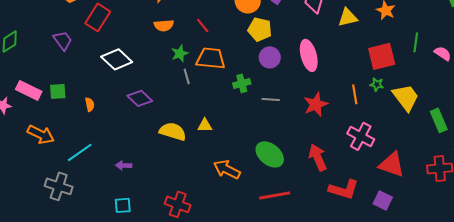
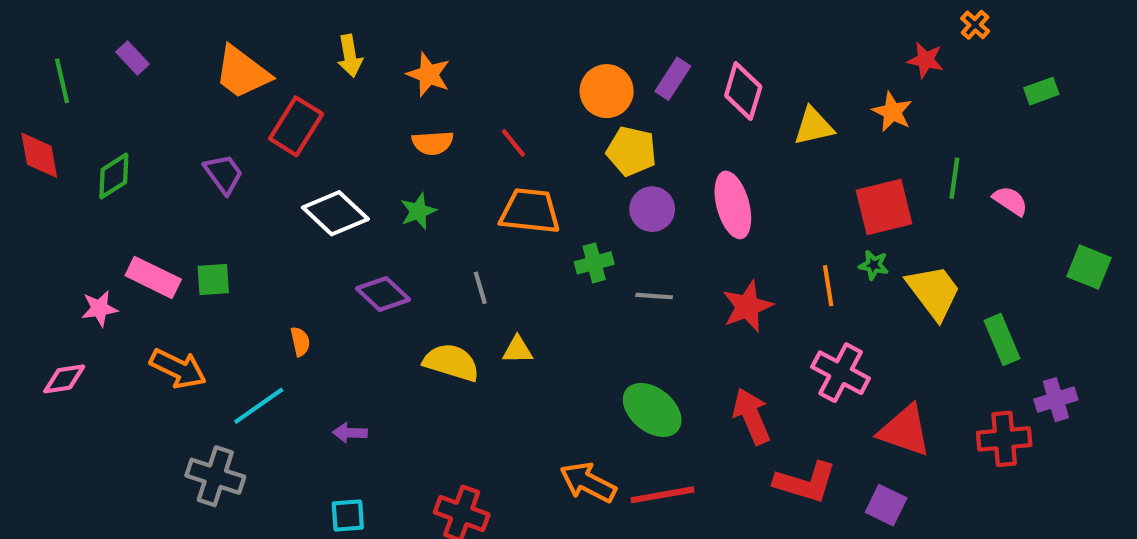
green star: (180, 53) -> (418, 211), moved
gray line: (187, 76) -> (480, 288), moved
orange semicircle: (90, 104) -> (300, 342), moved
orange arrow: (227, 169) -> (588, 482), moved

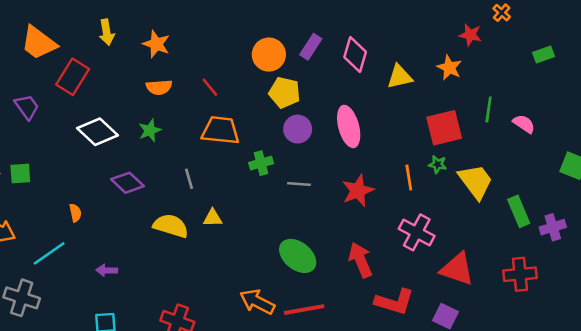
purple cross: (1056, 400) -> (553, 227), moved

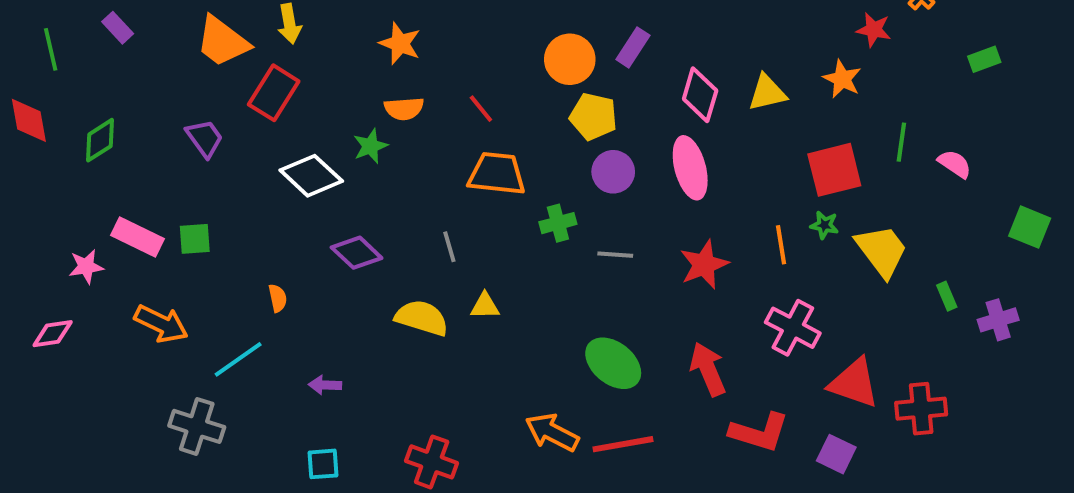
yellow arrow: (107, 32) -> (289, 24), moved
pink diamond: (355, 55) -> (700, 95), moved
green star: (150, 130) -> (370, 146), moved
green rectangle: (519, 211) -> (947, 296), size x0.6
red cross: (520, 274) -> (921, 409), moved

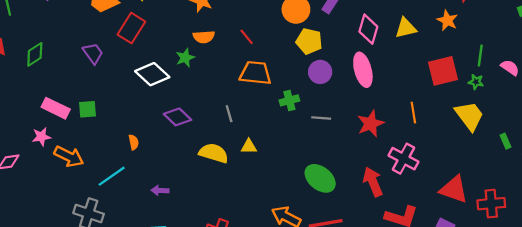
green star: (824, 225) -> (476, 82), moved
pink star: (86, 267) -> (41, 137), moved
pink cross: (793, 328) -> (403, 159), moved

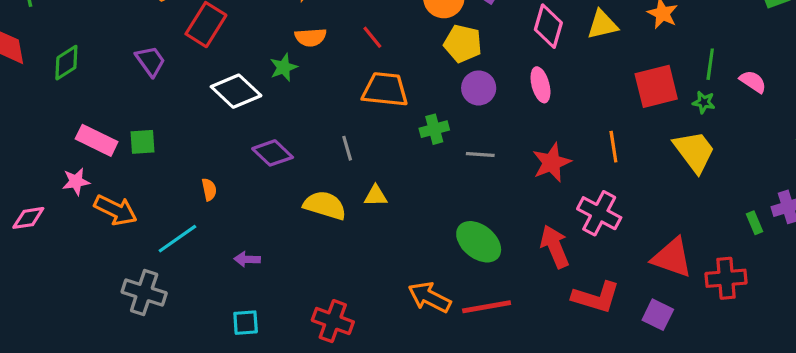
pink ellipse: (363, 70) -> (540, 85), size x0.7
green rectangle: (506, 141) -> (755, 223), moved

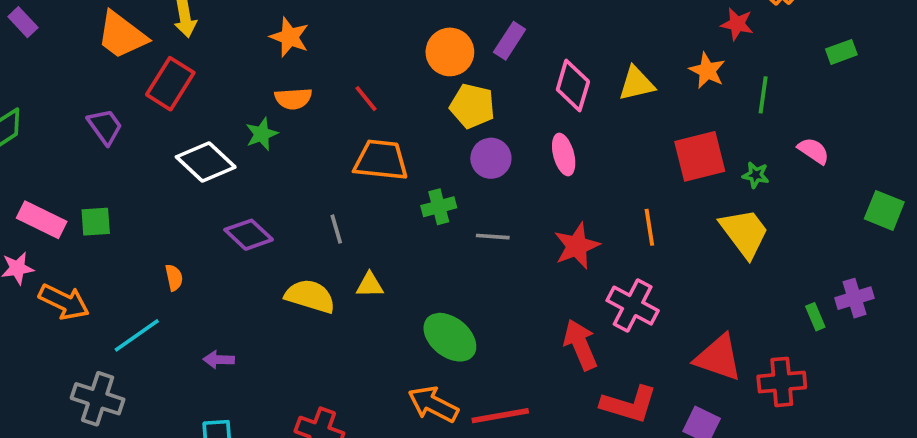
green line: (710, 64) -> (763, 95), moved
green ellipse: (479, 242) -> (450, 337), moved

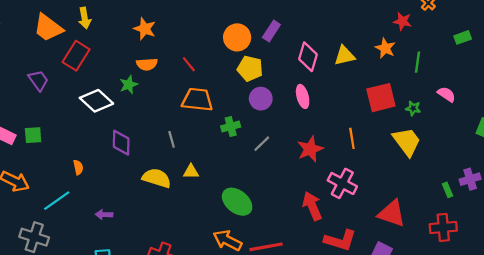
purple diamond: (249, 235) -> (121, 143), turned 48
gray line: (493, 237) -> (262, 144), turned -48
red cross: (782, 382) -> (443, 227), moved

